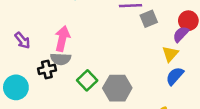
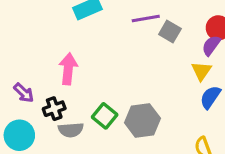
gray square: (149, 19) -> (170, 32), turned -30
purple arrow: (22, 40) -> (24, 93), moved
gray semicircle: (61, 59) -> (71, 130), moved

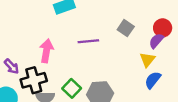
purple line: (146, 18) -> (88, 41), moved
black cross: (54, 109) -> (34, 80), size x1.5

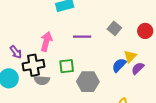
purple semicircle: (156, 41) -> (138, 68), moved
blue semicircle: (153, 80) -> (119, 65), moved
green square: (72, 88) -> (67, 66), moved, turned 35

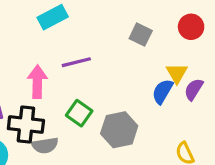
purple line: (82, 37) -> (76, 62), moved
black cross: (33, 65) -> (26, 125), turned 30
green square: (67, 66) -> (79, 113), turned -35

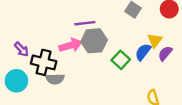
pink arrow: (37, 82) -> (71, 45), moved, turned 65
green square: (79, 113) -> (121, 60), moved
gray hexagon: (119, 130) -> (94, 41), moved

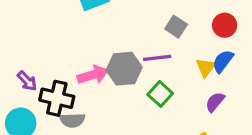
purple line: (85, 23) -> (157, 58), moved
blue semicircle: (143, 52) -> (223, 61), moved
purple semicircle: (165, 53) -> (215, 102), moved

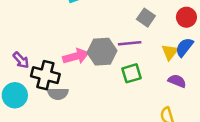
green square: (160, 94) -> (132, 73), turned 30
purple semicircle: (215, 102) -> (177, 81), turned 72

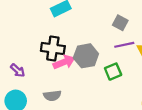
purple line: (130, 43) -> (124, 45), moved
black cross: (45, 75) -> (53, 48), moved

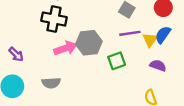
black cross: (53, 48) -> (54, 19), moved

